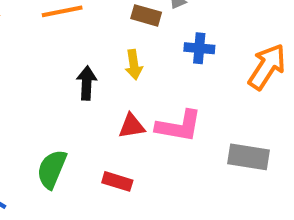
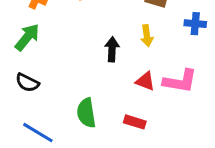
red triangle: (132, 126) -> (145, 81), turned 30
green semicircle: (52, 169) -> (86, 113), turned -32

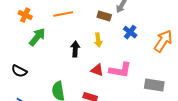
blue cross: (195, 24) -> (130, 32), turned 32
green arrow: (27, 37) -> (37, 37), moved

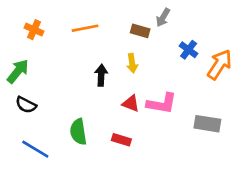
blue cross: (130, 32) -> (189, 50), moved
green arrow: (37, 37) -> (18, 71), moved

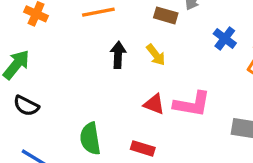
yellow arrow: (132, 63) -> (156, 55), turned -30
black arrow: (101, 75) -> (118, 55), moved

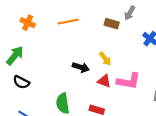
black arrow: (118, 55) -> (81, 67), moved, turned 105
yellow arrow: (156, 55) -> (105, 59), moved

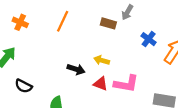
orange line: (68, 22) -> (63, 21), turned -54
yellow arrow: (105, 59) -> (102, 60), turned 144
black semicircle: (21, 82) -> (23, 86), moved

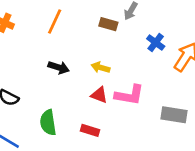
black arrow: (76, 69) -> (59, 67), moved

